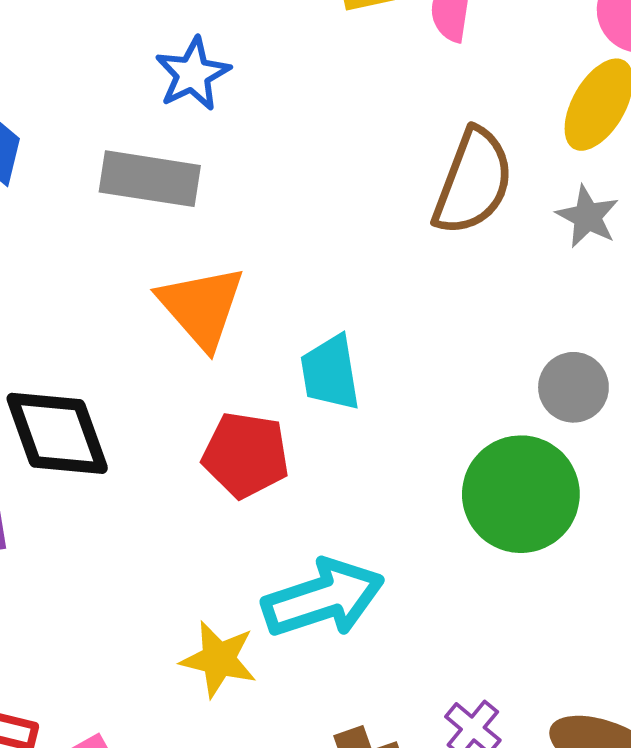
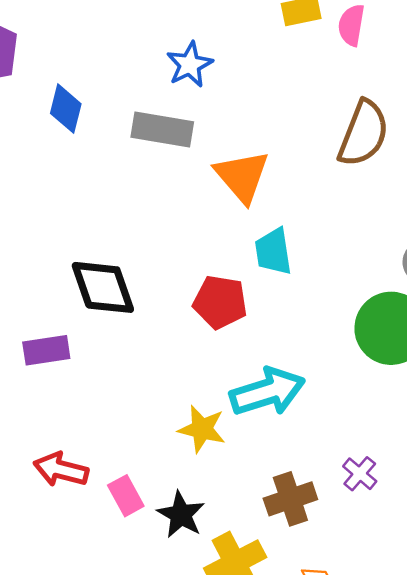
orange triangle: (201, 307) -> (242, 176), moved

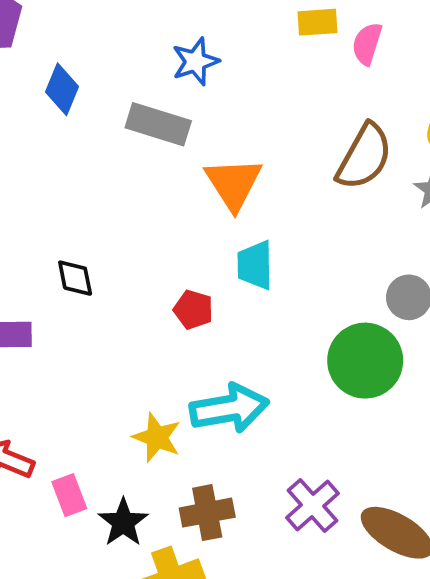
black diamond: (103, 287) -> (75, 278), size x0.6
red pentagon: (220, 302) -> (193, 310), size x0.7
purple cross: (360, 474) -> (313, 505), size x1.5
brown cross: (290, 499) -> (207, 513), moved

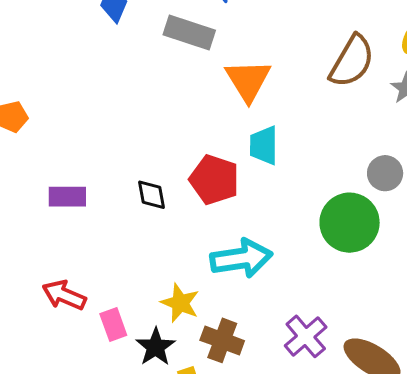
black diamond: (75, 278) -> (151, 195), moved
red pentagon: (193, 310) -> (214, 180), size x1.6
yellow star: (157, 437) -> (180, 303), moved
brown cross: (207, 513) -> (222, 340), turned 30

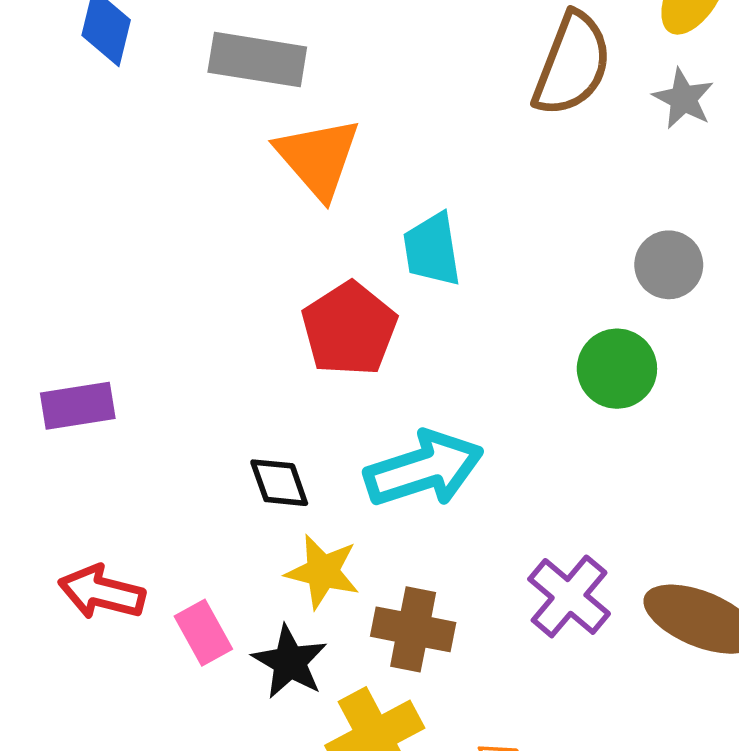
orange triangle: (248, 80) -> (318, 158), moved
red pentagon: (214, 180) -> (349, 329), turned 30
black diamond: (151, 195) -> (279, 483), moved
green circle: (350, 223) -> (617, 369), size x0.7

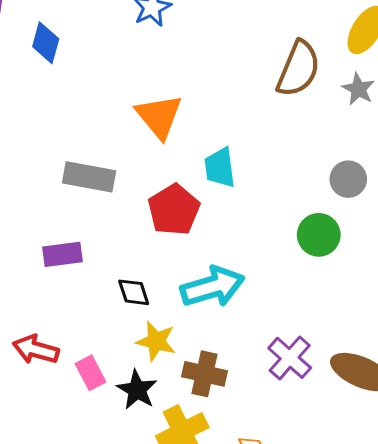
gray rectangle: (257, 60) -> (89, 177), moved
purple rectangle: (78, 406) -> (62, 254), moved

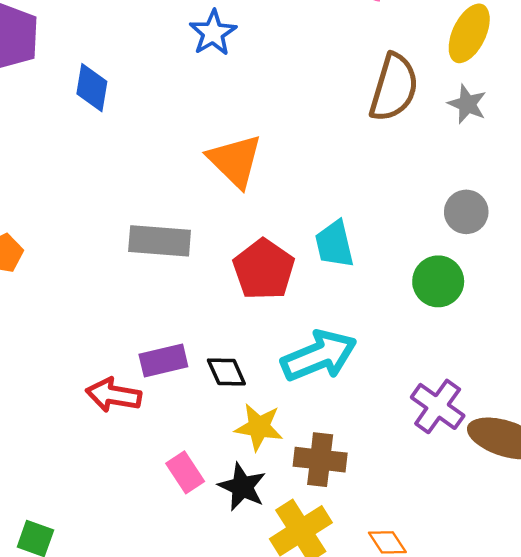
cyan trapezoid: (220, 168) -> (334, 244), moved
purple rectangle: (62, 254) -> (163, 361), moved
red arrow: (36, 350) -> (113, 395), moved
purple cross: (290, 358) -> (438, 406), moved

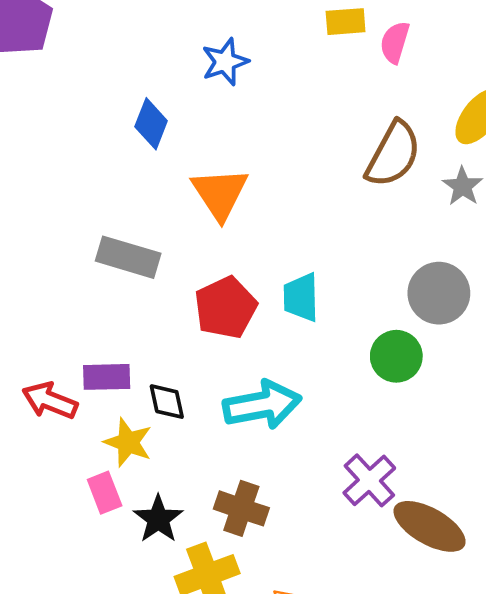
blue diamond: (92, 88) -> (151, 124), moved
gray circle: (466, 212) -> (439, 293), size x1.4
yellow star: (259, 427) -> (128, 442), moved

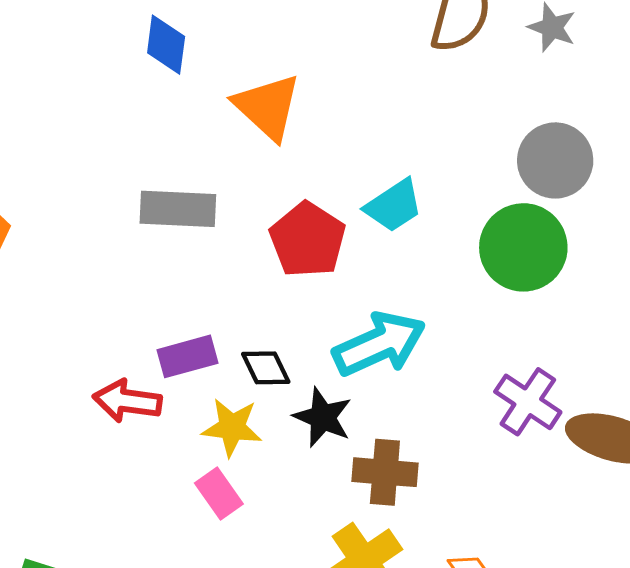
cyan trapezoid: (301, 297) -> (394, 206), turned -108
green circle: (396, 356) -> (523, 247), size x1.4
black star: (158, 519) -> (323, 417), moved

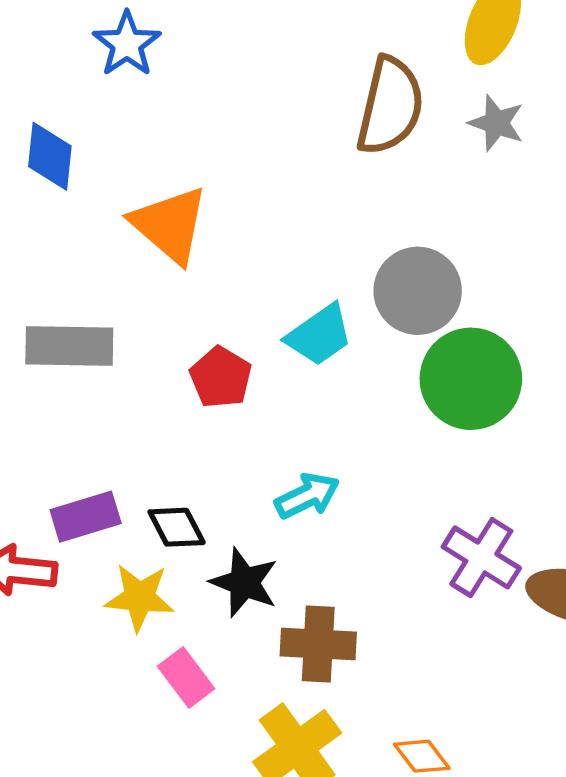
gray circle: (555, 160) -> (418, 291), moved
red pentagon: (308, 240) -> (221, 377), size x0.7
cyan arrow: (379, 344) -> (307, 496), size x0.6
pink rectangle: (219, 493) -> (186, 677), moved

